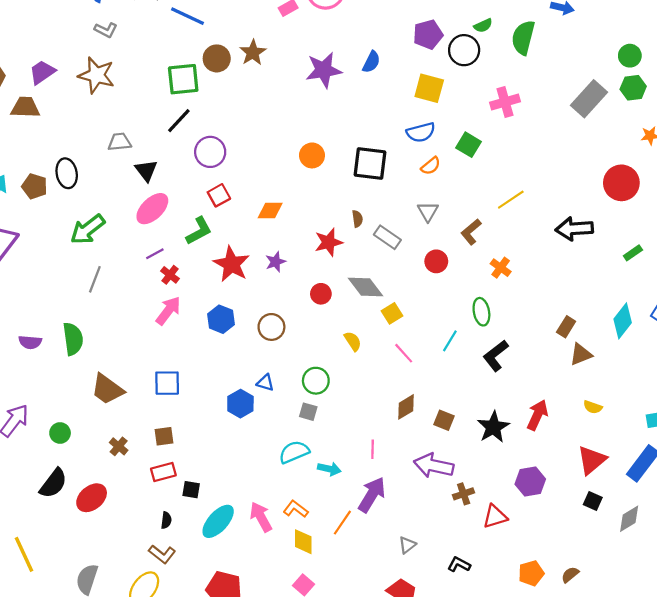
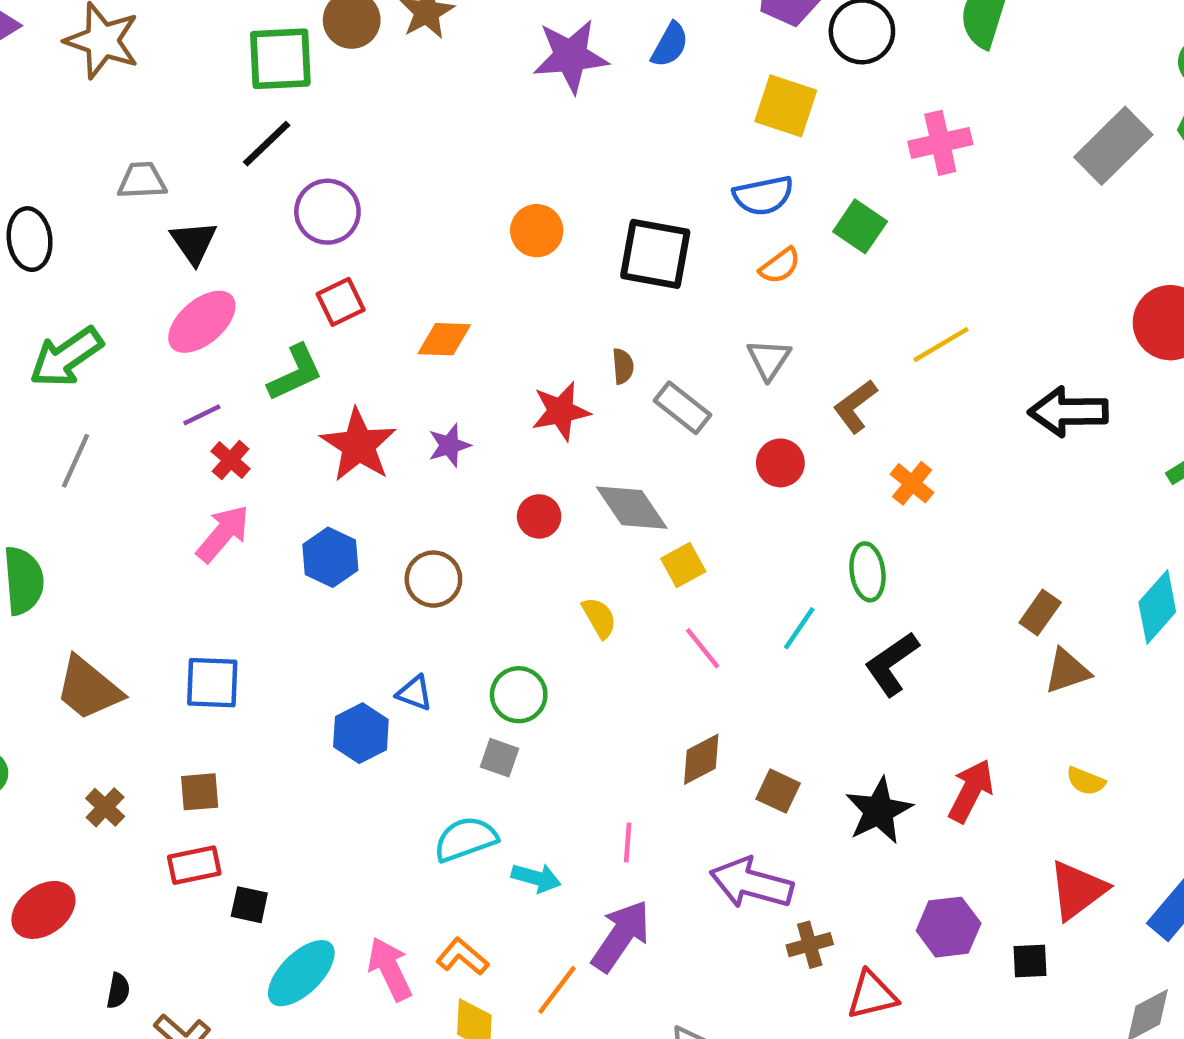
black square: (593, 501) -> (1030, 961), moved, turned -30
black semicircle: (166, 520) -> (118, 991), moved

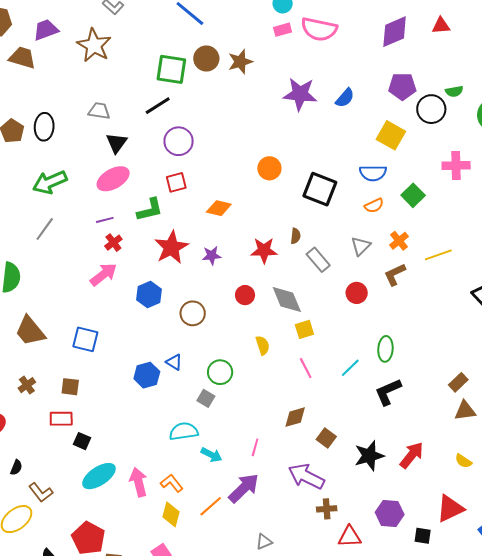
orange cross: (912, 483) -> (399, 241), moved

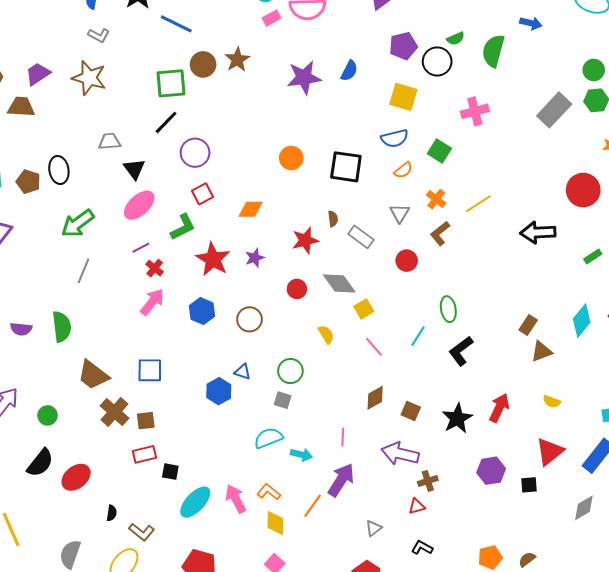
brown cross: (27, 385) -> (114, 412), moved, size x1.6
red triangle: (350, 537) -> (417, 506), moved, size x0.7

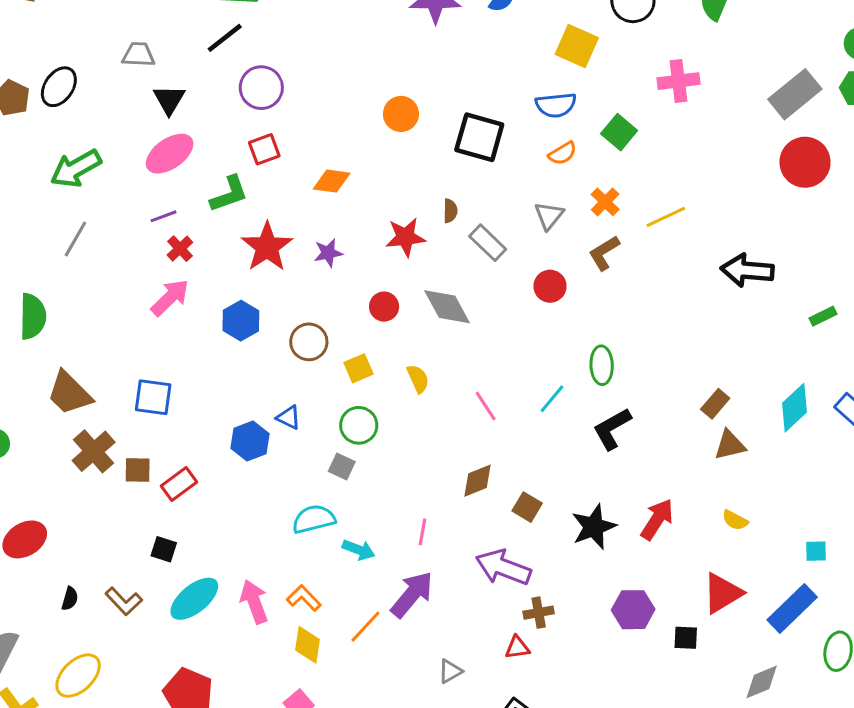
black ellipse: (59, 170) -> (59, 87), turned 36
red circle: (583, 190) -> (805, 162), moved
yellow square: (364, 309) -> (359, 368), moved
red rectangle: (144, 454) -> (179, 484), moved, turned -30
brown L-shape: (142, 532) -> (124, 601), moved

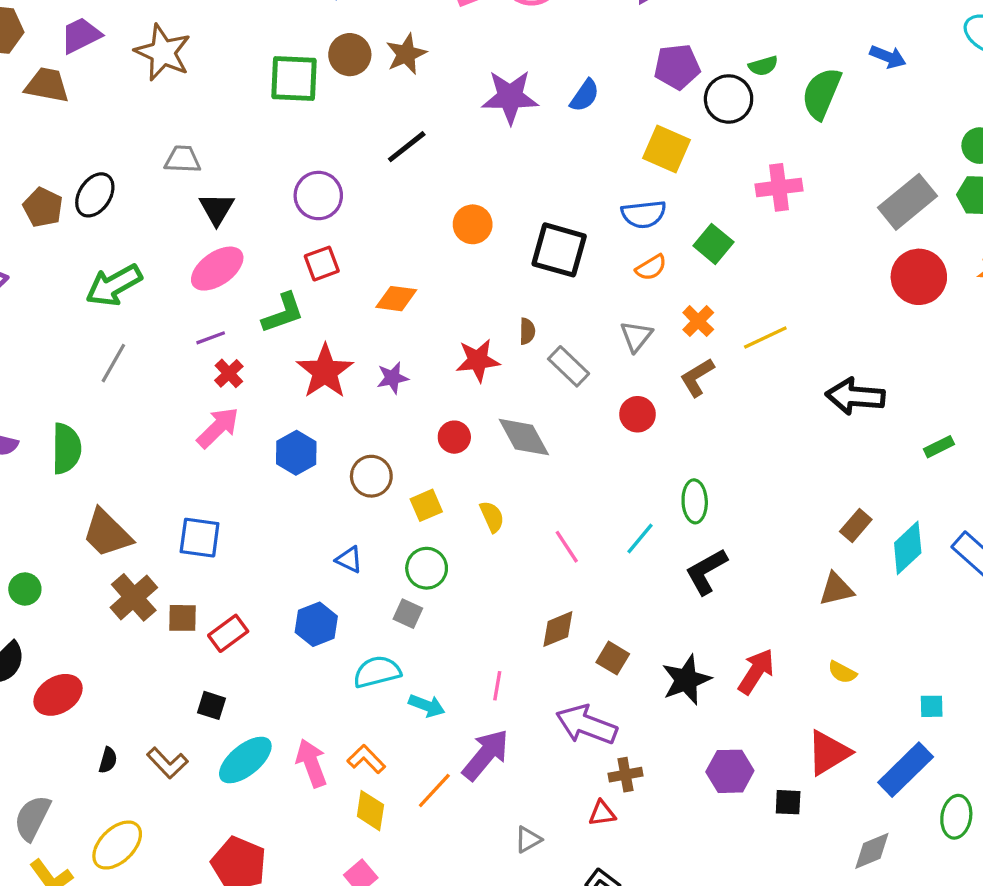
black line: (225, 38) -> (407, 147), moved
brown rectangle: (715, 404) -> (856, 526), moved
blue hexagon: (250, 441) -> (316, 624), moved

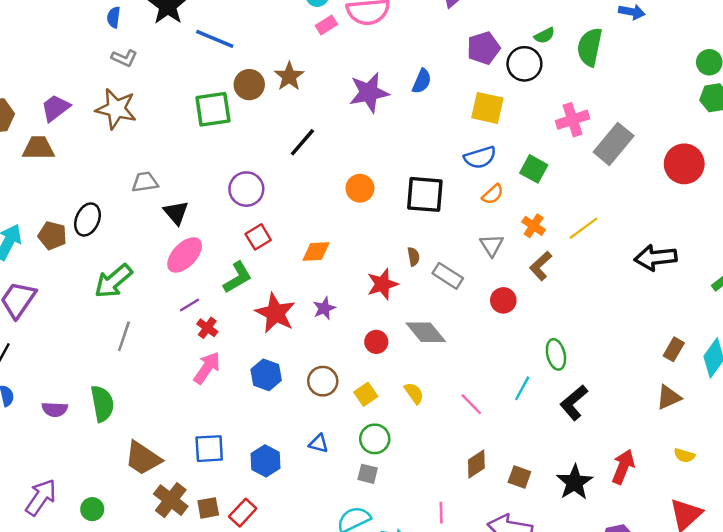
gray rectangle: (907, 202) -> (614, 144), moved
blue hexagon: (316, 624) -> (265, 461), moved

